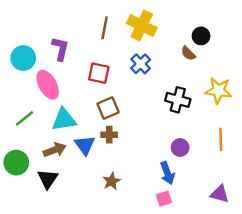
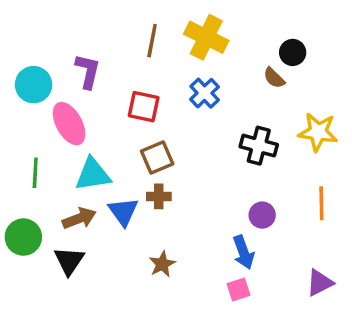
green line: (24, 118) -> (35, 173), turned -48
purple triangle: (220, 194) -> (320, 283), turned -42

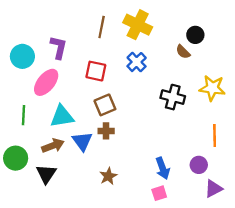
pink ellipse: (69, 124) -> (46, 82), turned 68
purple circle: (262, 215) -> (199, 165), moved

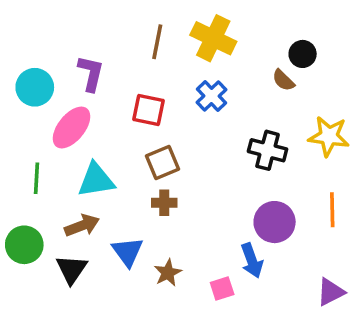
blue triangle: (82, 141) -> (128, 252), moved
purple circle: (199, 165) -> (275, 222), moved, size x1.5
pink square: (159, 193) -> (222, 289), moved

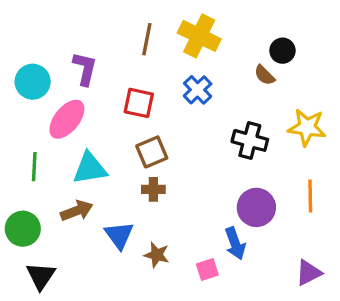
black triangle: (72, 269) -> (41, 276), moved
brown star: (168, 273) -> (157, 255), turned -30

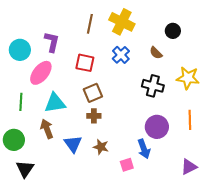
brown semicircle: (265, 75) -> (156, 53), moved
brown arrow: (77, 211) -> (47, 129), turned -90
brown star: (157, 255) -> (101, 147), moved

